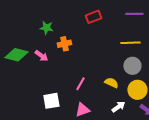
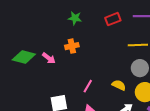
red rectangle: (93, 17) -> (113, 19), moved
green star: (46, 28) -> (75, 18), moved

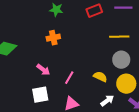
pink arrow: (49, 58) -> (43, 70), moved

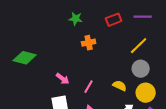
yellow line: (119, 37) -> (139, 46), turned -42
orange cross: (53, 38) -> (89, 43), moved

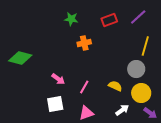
purple line: (143, 17) -> (138, 17), turned -42
yellow line: (139, 46) -> (145, 46), moved, turned -30

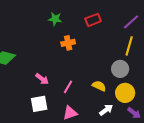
purple line: (138, 17) -> (131, 22), moved

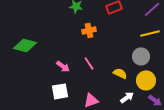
yellow line: (129, 46) -> (150, 33), turned 60
pink line: (68, 87) -> (89, 63), moved, turned -64

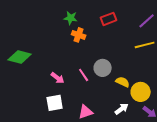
orange cross: (89, 30) -> (79, 35), moved, turned 32
gray circle: (141, 56) -> (103, 68), moved
yellow semicircle: (120, 73) -> (123, 82), moved

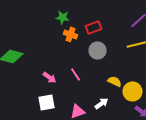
red rectangle: (109, 19) -> (94, 27), moved
gray circle: (103, 68) -> (98, 50), moved
white arrow: (122, 109) -> (102, 103), moved

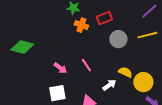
gray circle: (98, 50) -> (118, 39), moved
white arrow: (102, 103) -> (109, 85), moved

